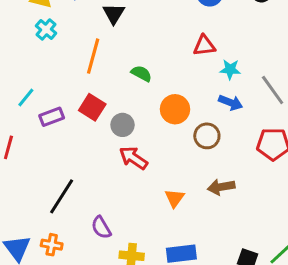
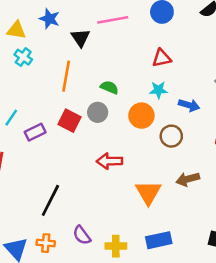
cyan star: (230, 69) -> (158, 90), moved
gray circle: (123, 125) -> (98, 112), moved
red arrow: (133, 158) -> (109, 161), turned -30
orange triangle: (175, 198) -> (148, 193), size x1.5
purple semicircle: (101, 228) -> (82, 235), moved

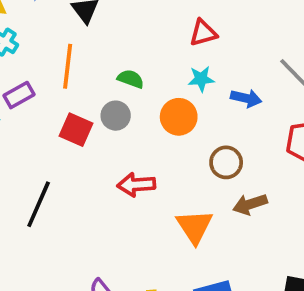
purple rectangle: (35, 132) -> (19, 95), moved
brown circle: (171, 136) -> (226, 162), moved
black line: (50, 200) -> (39, 204), moved

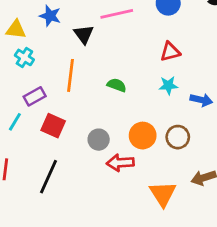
gray circle: (116, 116) -> (99, 140), moved
orange circle: (179, 117) -> (143, 136), moved
red square: (76, 130) -> (53, 126), moved
brown circle: (226, 162) -> (178, 137), moved

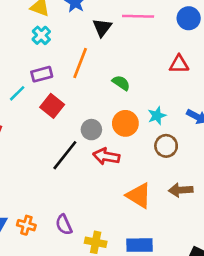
cyan star: (168, 85) -> (157, 116), moved, turned -30
orange circle: (143, 136) -> (125, 123), moved
black line: (48, 177) -> (65, 155), moved
orange triangle: (163, 194) -> (139, 195), turned -40

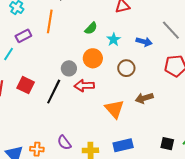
green semicircle: (121, 83) -> (91, 28), moved, turned 112
red square: (52, 106) -> (26, 85), moved
cyan star: (157, 116) -> (114, 40), moved
orange triangle: (139, 195) -> (114, 109), turned 30

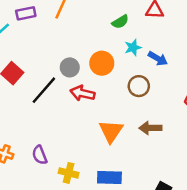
green semicircle: (91, 28) -> (120, 22), moved
blue arrow: (144, 42) -> (158, 59), moved

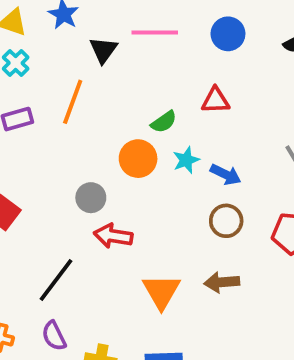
orange circle: (102, 63) -> (138, 159), moved
brown circle: (139, 86) -> (226, 221), moved
black line: (44, 90) -> (56, 280), moved

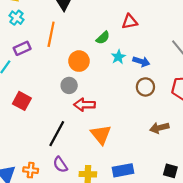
orange circle: (138, 159) -> (79, 61), moved
brown arrow: (222, 282) -> (159, 128), moved
orange triangle: (161, 291) -> (101, 135), moved

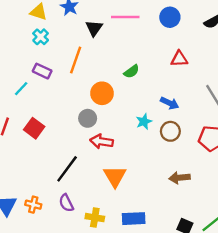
red triangle: (130, 22) -> (179, 59), moved
purple rectangle: (22, 48) -> (42, 71), turned 42
cyan star: (118, 57) -> (144, 122), moved

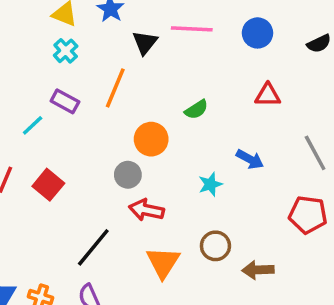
brown circle: (170, 131) -> (215, 246), moved

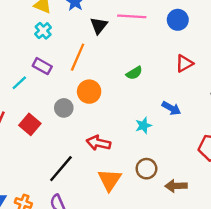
red triangle: (268, 95) -> (184, 63), turned -30
orange circle: (151, 139) -> (89, 92), moved
gray circle: (128, 175) -> (64, 108), moved

